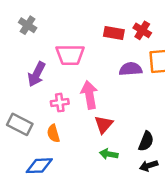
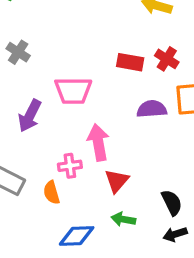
pink cross: (60, 103) -> (70, 166), moved
black semicircle: (146, 141) -> (172, 203), turned -48
blue diamond: (39, 166) -> (77, 236), moved

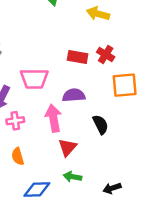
purple semicircle: (152, 109) -> (74, 95), moved
pink cross: (70, 166) -> (15, 121), moved
black semicircle: (172, 203) -> (101, 125), moved

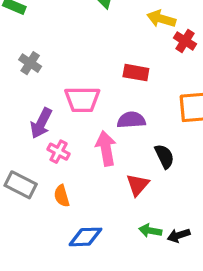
red cross: (106, 54) -> (185, 41), moved
pink cross: (15, 121) -> (59, 152), turned 36
red triangle: (67, 147) -> (138, 185), moved
green arrow: (73, 177) -> (150, 231), moved

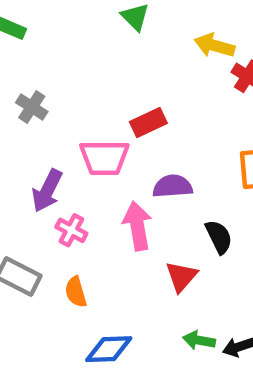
red rectangle: (136, 73) -> (148, 122), moved, turned -35

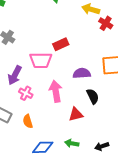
purple semicircle: (173, 186) -> (82, 73), moved
red triangle: (181, 276) -> (76, 114), turned 35
green arrow: (199, 340) -> (72, 143), moved

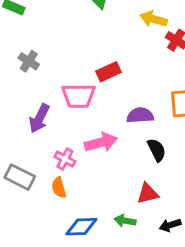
pink arrow: (56, 91) -> (101, 142), turned 85
pink cross: (26, 93) -> (65, 159), moved
red triangle: (76, 114) -> (148, 194), moved

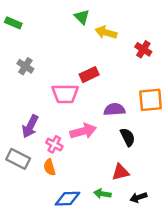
yellow arrow: (154, 19) -> (106, 32), moved
purple arrow: (39, 118) -> (30, 126), moved

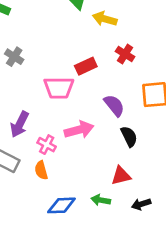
red cross: (143, 49) -> (125, 54), moved
purple semicircle: (114, 109) -> (114, 105), turned 55

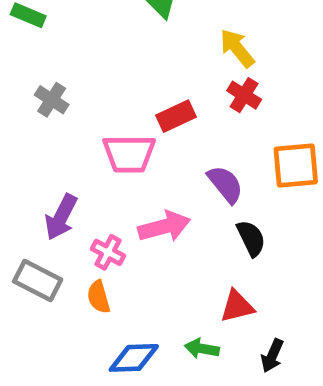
yellow arrow: (105, 19) -> (237, 48), moved, turned 35
black arrow: (141, 204) -> (272, 356), turned -48

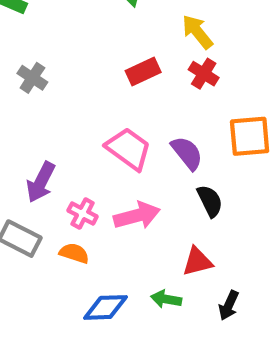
red rectangle: (176, 116) -> (143, 72), moved
pink trapezoid: (129, 154) -> (128, 149), moved, turned -144
pink arrow: (164, 227) -> (137, 216), moved
orange semicircle: (99, 297) -> (74, 253), turned 124

